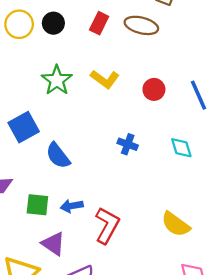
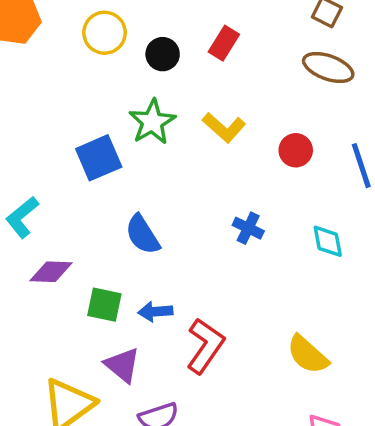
black circle: (53, 23) -> (163, 54), moved
brown ellipse: (141, 25) -> (328, 68), moved
blue square: (24, 127) -> (99, 158), moved

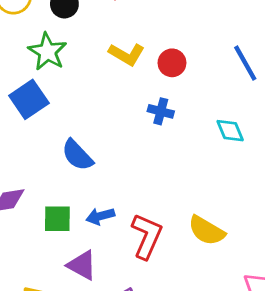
green star: (152, 122) -> (47, 52), moved
red circle: (296, 150) -> (172, 63), moved
blue cross: (248, 228) -> (161, 111), moved
yellow semicircle: (308, 355) -> (207, 231), moved

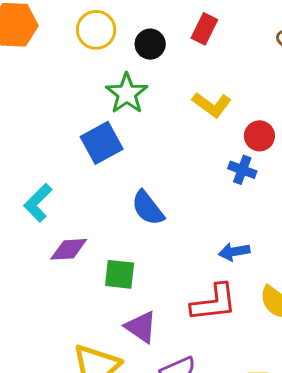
red circle: (172, 63) -> (259, 136), moved
blue arrow: (100, 216) -> (234, 252), moved
red L-shape: (147, 236) -> (214, 303), turned 54

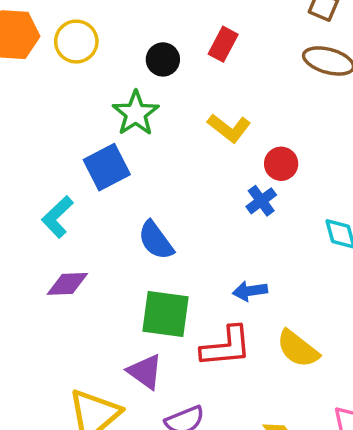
yellow circle: (96, 30) -> (76, 42), moved
blue cross: (242, 170) -> (261, 201), turned 32
cyan L-shape: (38, 203) -> (57, 217), moved
green square: (120, 274) -> (166, 314), moved, size x1.4

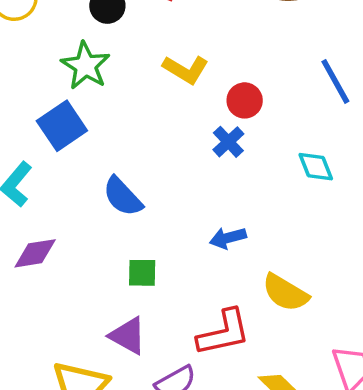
green square: (166, 314) -> (142, 273), size x0.6
red L-shape: (226, 347) -> (224, 333), moved

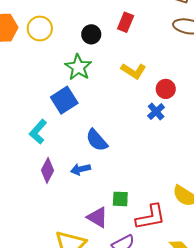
blue arrow: (228, 238) -> (80, 169), moved
purple diamond: (35, 253) -> (47, 170), turned -55
green square: (142, 273) -> (120, 199), moved

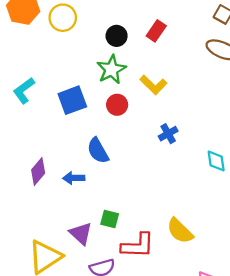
green star: (78, 67) -> (111, 69), moved
red circle: (166, 89) -> (117, 105), moved
cyan L-shape: (38, 132) -> (24, 90), moved

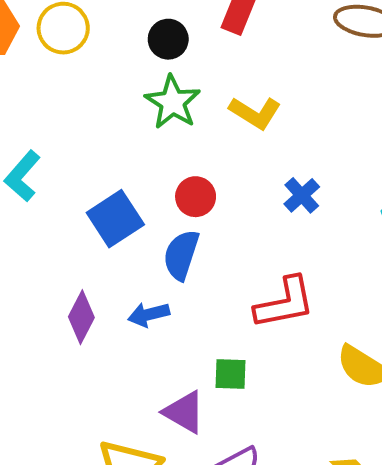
blue square: (72, 100) -> (115, 219), moved
red circle: (117, 105) -> (196, 197), moved
blue semicircle: (98, 151) -> (181, 255), turned 60
red L-shape: (138, 245) -> (285, 303), moved

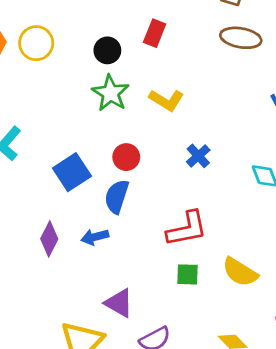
green square: (230, 374) -> (188, 274), moved

